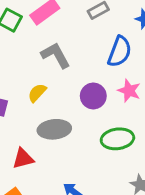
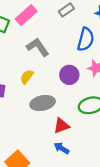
red triangle: (23, 159) -> (62, 126), moved

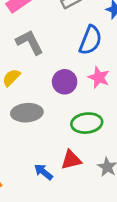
red triangle: (62, 126) -> (71, 160), moved

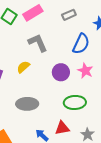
gray ellipse: (27, 113) -> (27, 104), moved

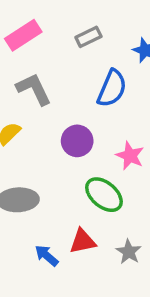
pink star: (85, 71) -> (130, 156), moved
green ellipse: (75, 102) -> (104, 195), turned 45

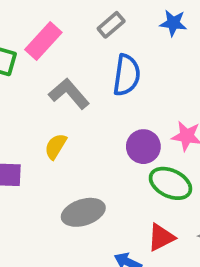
blue semicircle: (112, 88) -> (127, 75), moved
purple circle: (77, 141) -> (143, 147), moved

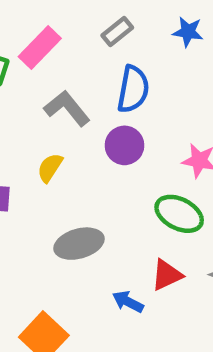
purple circle: (143, 147) -> (124, 145), moved

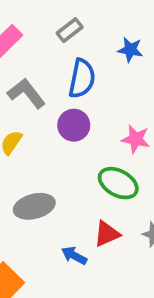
blue star: (188, 32) -> (130, 50), moved

